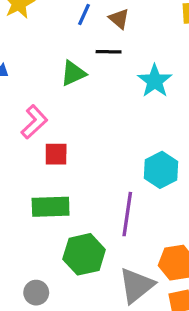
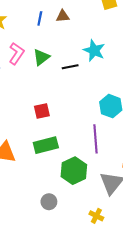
brown triangle: (119, 19) -> (63, 16), turned -32
black line: (109, 52) -> (70, 67), moved
pink L-shape: (34, 122) -> (16, 54), moved

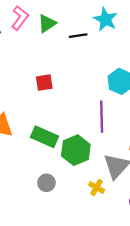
green rectangle: (46, 145) -> (45, 137), moved, turned 35
yellow cross: (96, 216) -> (97, 187), moved

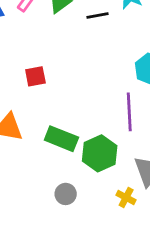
red square: (44, 83) -> (35, 76), moved

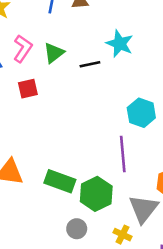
red square: (35, 76) -> (28, 89), moved
gray circle: (66, 194) -> (77, 229), moved

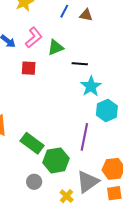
cyan star: (120, 44) -> (91, 86), moved

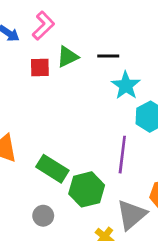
green triangle: (56, 47) -> (68, 57), moved
gray circle: (34, 182) -> (43, 216), moved

